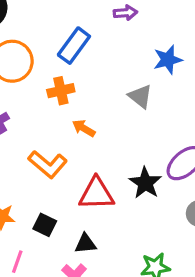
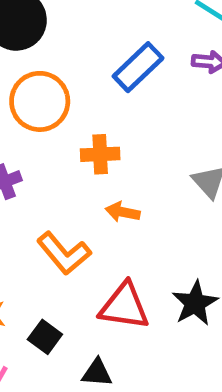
blue rectangle: (74, 46) -> (138, 67), moved
orange arrow: (84, 128) -> (123, 212), turned -30

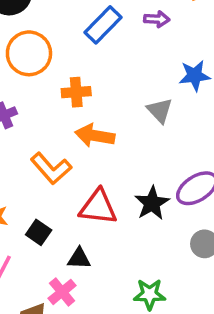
orange arrow: (123, 212) -> (95, 136), size x1.5

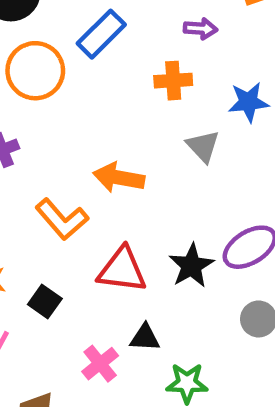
blue rectangle: (103, 25) -> (101, 34), moved
orange cross: (76, 92) -> (173, 81), moved
black triangle: (79, 258) -> (145, 338), moved
pink cross: (62, 292) -> (100, 364), moved

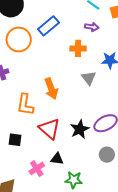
orange arrow: (119, 178) -> (51, 89), turned -125
orange L-shape: (62, 219) -> (25, 105), turned 45
red triangle: (122, 270) -> (50, 129), turned 30
black square: (45, 302) -> (15, 140), turned -32

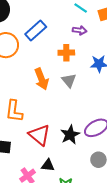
gray triangle: (89, 78) -> (69, 80), moved
orange arrow: (51, 89) -> (41, 79), moved

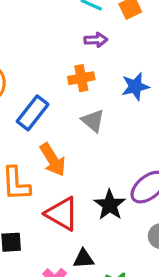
blue rectangle: (36, 30) -> (33, 113), moved
orange arrow: (41, 79) -> (53, 160), moved

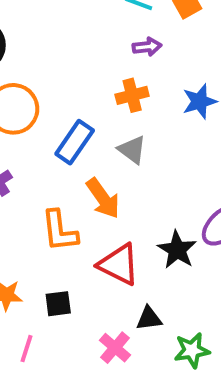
gray triangle: (93, 121) -> (132, 150), moved

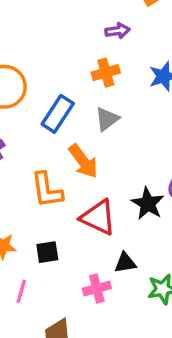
gray triangle: (132, 150) -> (107, 119), turned 48
pink cross: (115, 348) -> (97, 288), turned 36

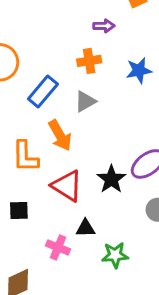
pink cross: (97, 288) -> (58, 247), turned 30

